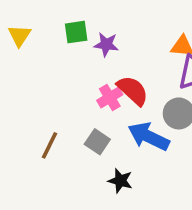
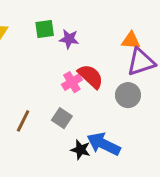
blue arrow: (149, 136) -> (104, 144), moved

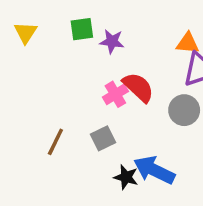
gray square: (62, 118) -> (103, 138), turned 30

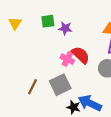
pink cross: (115, 94) -> (67, 59), turned -32
gray square: (103, 138) -> (60, 85), size x1.5

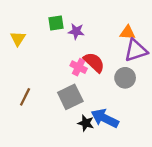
yellow triangle: (15, 23) -> (18, 38), moved
brown line: (32, 87) -> (25, 97), moved

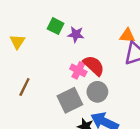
green square: (56, 23) -> (56, 26), turned 35
gray circle: (125, 78) -> (97, 92), moved
brown line: (25, 97) -> (24, 87), moved

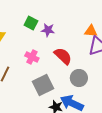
pink cross: (78, 70) -> (32, 57), moved
gray circle: (97, 92) -> (79, 78), moved

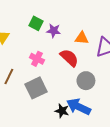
orange triangle: (91, 31) -> (82, 38), moved
gray square: (43, 85) -> (36, 88), moved

